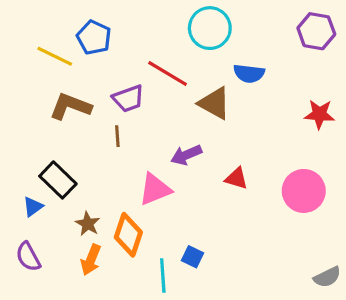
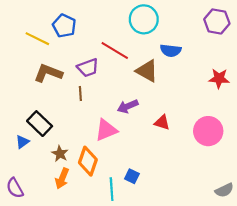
purple semicircle: (28, 257) -> (15, 188), moved

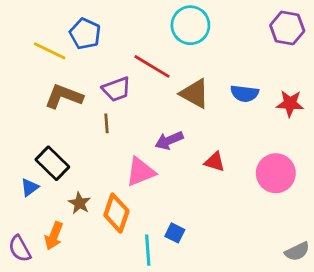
blue semicircle: (171, 50) -> (245, 94), moved
orange arrow: (62, 178) -> (54, 236), moved

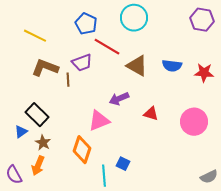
blue pentagon: (85, 34) -> (86, 24), moved
brown line: (106, 123) -> (68, 80), moved
brown star: (79, 203) -> (43, 143), moved

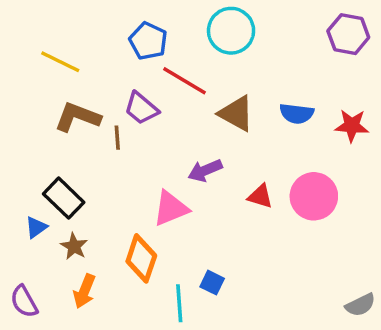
purple trapezoid: (82, 63) -> (141, 108), turned 60
pink circle: (194, 122) -> (314, 196), moved
orange arrow: (38, 166) -> (84, 291), moved

